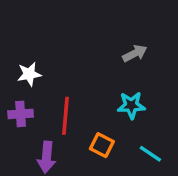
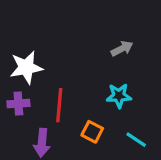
white star: (29, 74) -> (26, 67), size x1.5

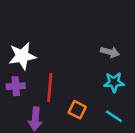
gray arrow: (122, 49) -> (110, 52), moved, turned 42
cyan star: (119, 96) -> (114, 82), moved

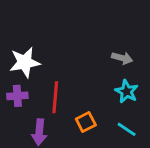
cyan star: (114, 82) -> (127, 91), turned 30
orange square: (77, 110) -> (86, 122), turned 36

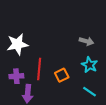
purple cross: (17, 96) -> (16, 76), moved
orange square: (86, 122) -> (62, 75), moved

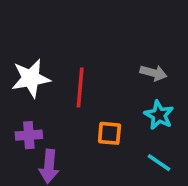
red line: (39, 69) -> (80, 88), moved
orange square: (62, 75) -> (109, 133), turned 32

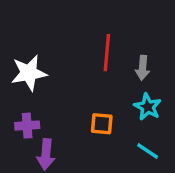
gray arrow: (153, 73) -> (143, 68), turned 80
red line: (80, 88) -> (107, 53), moved

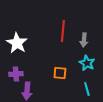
white star: (29, 73) -> (17, 43), turned -30
cyan line: (148, 151) -> (87, 89), turned 40

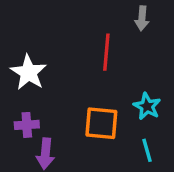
gray arrow: (84, 40) -> (142, 18), moved
orange square: (60, 73) -> (101, 123), size x1.5

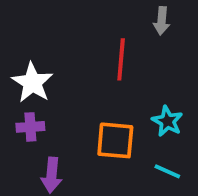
purple cross: (27, 125) -> (30, 127), moved
cyan line: (147, 150) -> (167, 171), turned -50

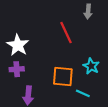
red line: (121, 59) -> (66, 33), turned -30
cyan line: (167, 171) -> (83, 93), moved

